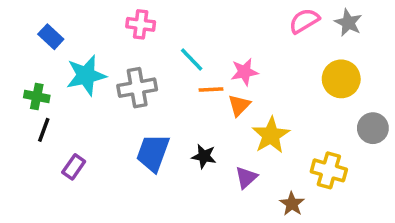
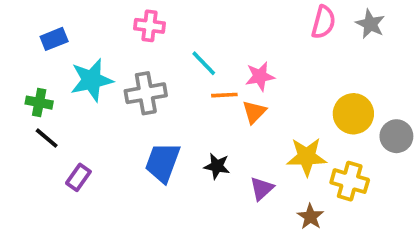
pink semicircle: (304, 21) -> (323, 22), turned 136
blue rectangle: (51, 37) -> (54, 39), turned -65
yellow circle: (341, 79) -> (353, 114), moved
black line: (44, 130) -> (47, 138), turned -70
yellow star: (271, 135) -> (307, 157), moved, turned 30

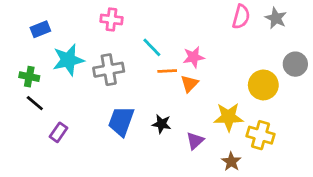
gray circle: (396, 136) -> (295, 64), moved

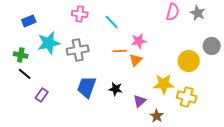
cyan line: (152, 47) -> (112, 22), moved
brown star: (231, 162) -> (157, 116), moved

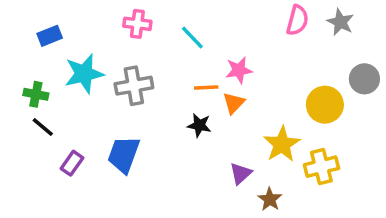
yellow star: (164, 84) -> (282, 144), turned -30
blue trapezoid: (87, 87) -> (124, 155), moved
black star: (116, 89) -> (199, 125), moved
yellow cross: (187, 97) -> (321, 167), turned -30

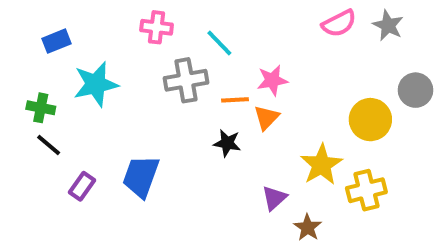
pink semicircle: (297, 20) -> (339, 23), turned 48
gray cross: (134, 86) -> (186, 80), moved

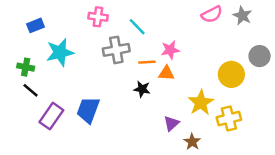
orange triangle: (266, 118) -> (166, 73), turned 49
purple rectangle: (82, 186) -> (51, 116), size x1.5

